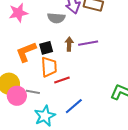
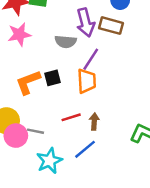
purple line: (88, 43) -> (91, 59), moved, turned -48
brown arrow: (69, 44) -> (94, 121), moved
orange trapezoid: (49, 67) -> (87, 81), moved

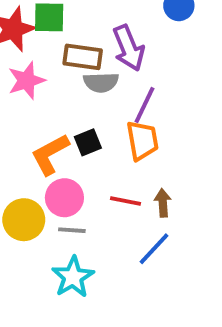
brown rectangle: (111, 26) -> (83, 57), moved
red line: (71, 117) -> (125, 201), turned 36
pink circle: (16, 136) -> (64, 198), moved
cyan star: (49, 161) -> (73, 277), moved

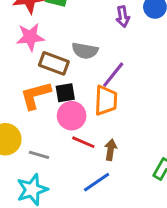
purple arrow: (129, 48) -> (123, 17), moved, size x0.6
brown rectangle: (83, 57) -> (54, 63), moved
pink circle: (64, 198) -> (72, 116), moved

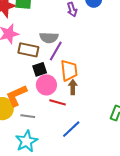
purple line: (113, 75) -> (56, 51), moved
orange L-shape: (35, 95) -> (16, 95), moved
brown arrow: (111, 150) -> (73, 87), moved

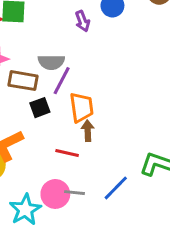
pink circle: (46, 85) -> (55, 194), moved
gray line: (28, 116) -> (75, 193), moved
blue line: (71, 129) -> (116, 188), moved

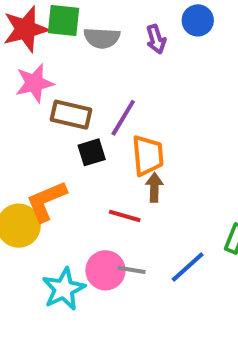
gray semicircle: (51, 62) -> (102, 38), moved

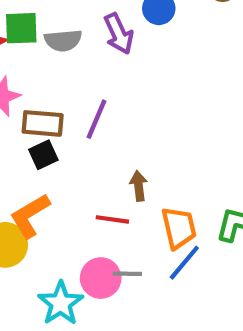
purple arrow: (156, 39) -> (119, 34), size x1.4
black square: (92, 152) -> (43, 155), moved
orange trapezoid: (148, 155) -> (179, 228), moved

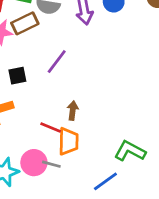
brown rectangle: (43, 123) -> (25, 23), moved, turned -45
orange trapezoid: (179, 228) -> (68, 141), moved
blue line: (184, 263) -> (105, 181), moved

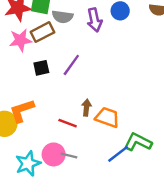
black square: (17, 76) -> (41, 68), moved
orange trapezoid: (68, 141) -> (107, 117), moved, turned -70
blue line: (105, 181) -> (118, 154), moved

